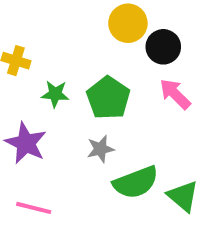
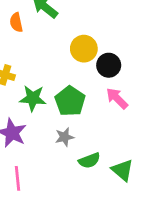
green star: (55, 94) -> (33, 98), size x1.4
green semicircle: (136, 182) -> (89, 160), size x0.7
pink line: (34, 208) -> (18, 178), turned 70

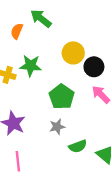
orange semicircle: (16, 22) -> (17, 31), turned 35
green star: (33, 98) -> (31, 66), moved

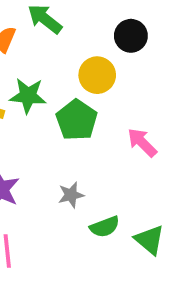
black circle: (94, 67) -> (131, 36), moved
green pentagon: (62, 97) -> (77, 120), moved

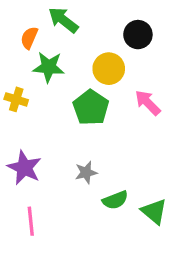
green star: (28, 96) -> (49, 67), moved
pink arrow: (142, 142) -> (148, 103), moved

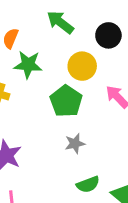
green arrow: (63, 20) -> (60, 22), moved
gray star: (86, 173) -> (75, 144), moved

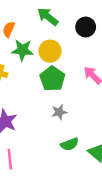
yellow circle: (82, 66) -> (50, 51), moved

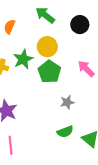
green star: (22, 50) -> (23, 59), moved, turned -30
gray star: (59, 112) -> (67, 102), moved

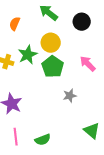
green semicircle: (65, 132) -> (43, 140), moved

